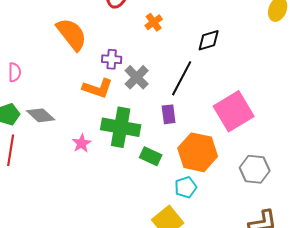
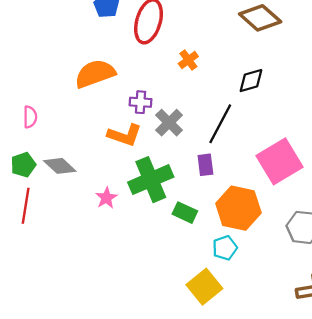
orange semicircle: (72, 34) -> (95, 74), turned -72
green cross: (121, 127) -> (151, 180), turned -33

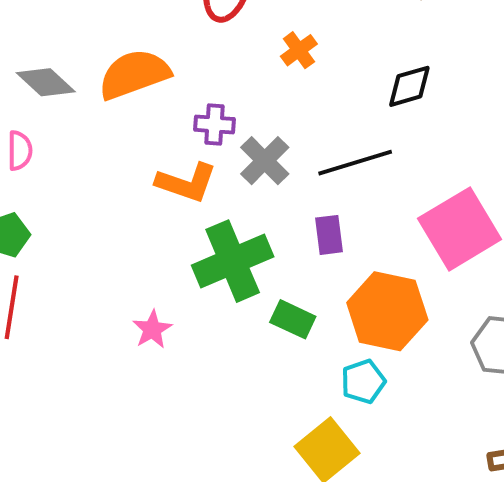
black line: (220, 124) -> (355, 163), turned 45
gray diamond: (60, 166) -> (46, 82), moved
pink star: (106, 198) -> (152, 329), moved

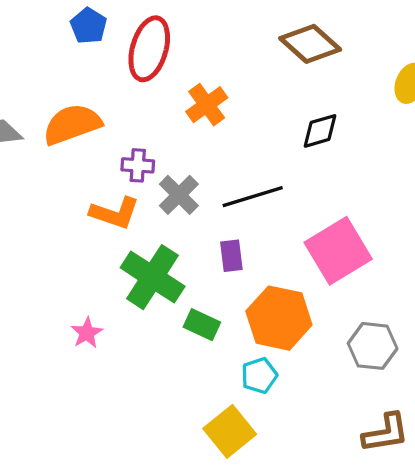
orange cross: (299, 50) -> (207, 105), size x1.4
black diamond: (409, 86) -> (320, 131), moved
green cross: (233, 261) -> (153, 277), turned -34

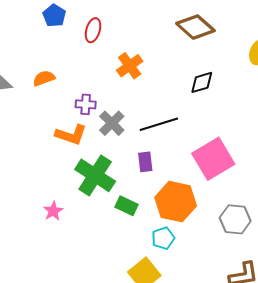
red ellipse: (149, 49) -> (93, 30), size x0.6
orange semicircle: (72, 124) -> (44, 78), size x0.6

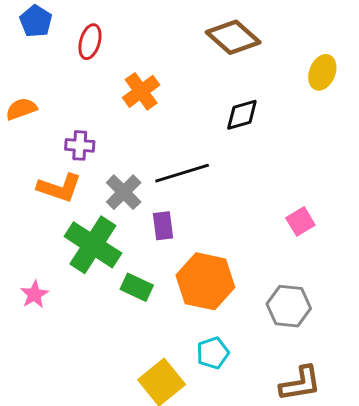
gray cross: (112, 123) -> (124, 192), moved
pink square: (213, 159) -> (300, 221), moved, size x0.5
cyan pentagon: (163, 238) -> (213, 353), moved

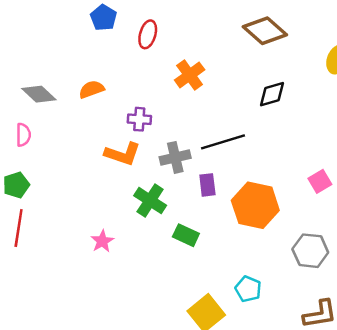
gray cross: (124, 192) -> (175, 157), turned 32
green cross: (93, 245) -> (150, 201), size x0.7
orange hexagon: (205, 281) -> (255, 205), moved
cyan pentagon: (213, 353) -> (248, 289), turned -30

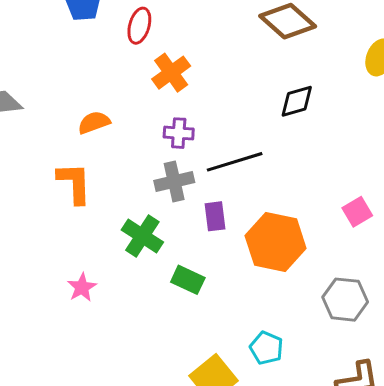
orange cross: (190, 75) -> (171, 73), moved
orange semicircle: (92, 89) -> (94, 122), moved
purple cross: (139, 119) -> (179, 133), moved
orange L-shape: (123, 154) -> (74, 183), moved, turned -111

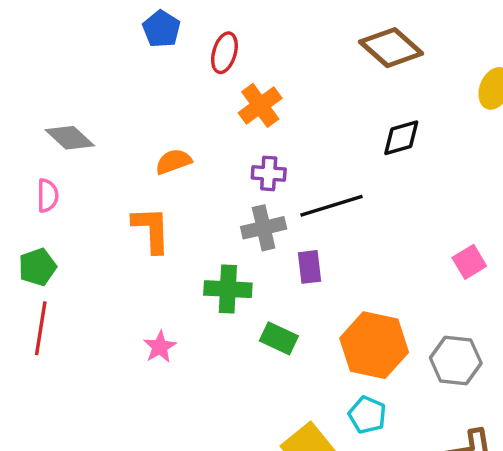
green cross: (142, 236) -> (228, 289), turned -30
orange hexagon: (276, 242) -> (374, 345), moved

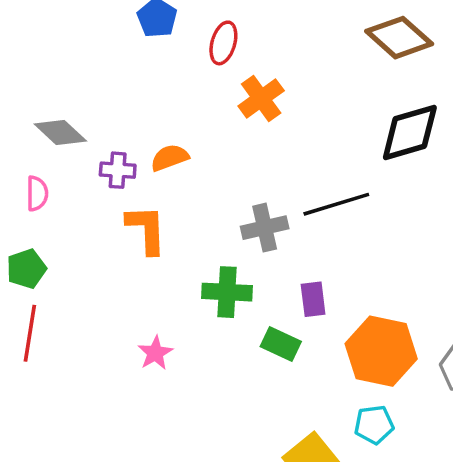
black diamond: (401, 138) -> (410, 133), size x1.5
purple cross: (269, 173) -> (118, 170), moved
purple rectangle: (309, 267) -> (313, 299), moved
cyan pentagon: (367, 415) -> (374, 425), turned -30

